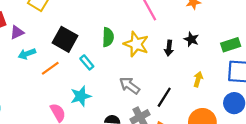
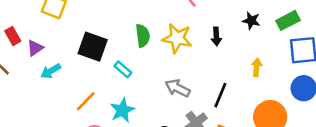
black star: (191, 39) -> (251, 21), moved
orange line: (50, 68) -> (86, 101), moved

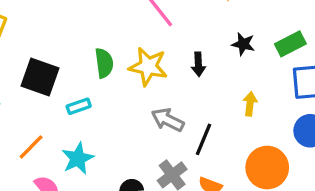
cyan rectangle: (123, 69) -> (79, 106), turned -60
gray arrow: (178, 88) -> (168, 120), moved

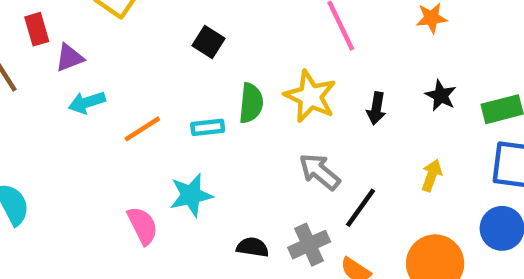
green semicircle: (104, 63) -> (251, 103), moved
black square: (40, 77) -> (208, 42), moved, size x0.6
orange line: (31, 147) -> (142, 129), moved

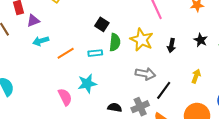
black square: (208, 42) -> (102, 24), moved
gray arrow: (320, 172) -> (145, 74), turned 150

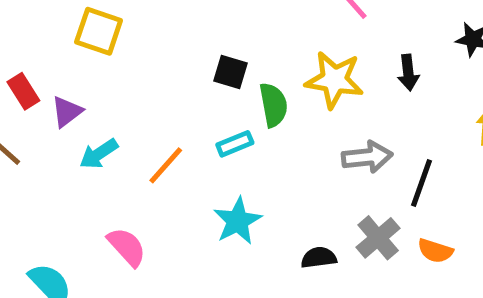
pink semicircle: (65, 97) -> (127, 247), moved

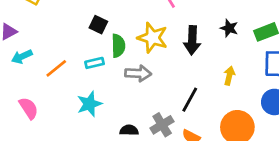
black arrow: (408, 73) -> (192, 40), size x1.5
gray arrow: (367, 157) -> (138, 73), moved

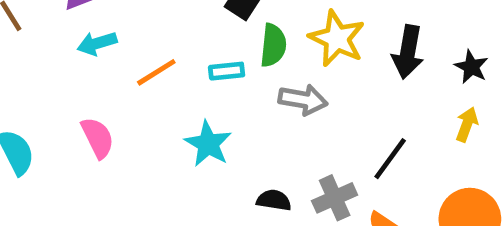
black star: (229, 28) -> (471, 67), moved
cyan star: (89, 104) -> (208, 144), turned -30

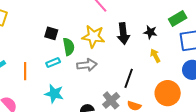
orange line: (156, 72) -> (25, 71), turned -42
yellow arrow: (467, 124) -> (155, 56), turned -32

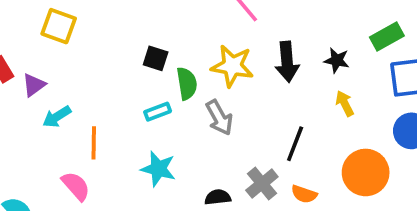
gray arrow: (87, 65) -> (219, 118), turned 66
orange line: (25, 71) -> (94, 143), moved

